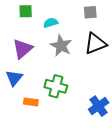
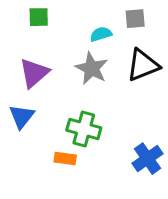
cyan semicircle: (51, 23) -> (101, 34), moved
orange rectangle: (31, 102) -> (65, 159), moved

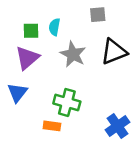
green square: (39, 17) -> (31, 31), moved
gray square: (135, 19) -> (98, 15), moved
cyan semicircle: (101, 34) -> (54, 27), moved, turned -63

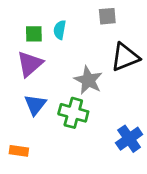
gray star: (73, 54) -> (88, 80), moved
blue triangle: (17, 93) -> (35, 105), moved
orange rectangle: (52, 126) -> (19, 151), moved

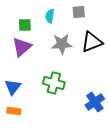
cyan semicircle: (60, 30) -> (50, 16), moved
gray star: (88, 80) -> (62, 44), moved, turned -30
blue triangle: (35, 105) -> (13, 87), moved

